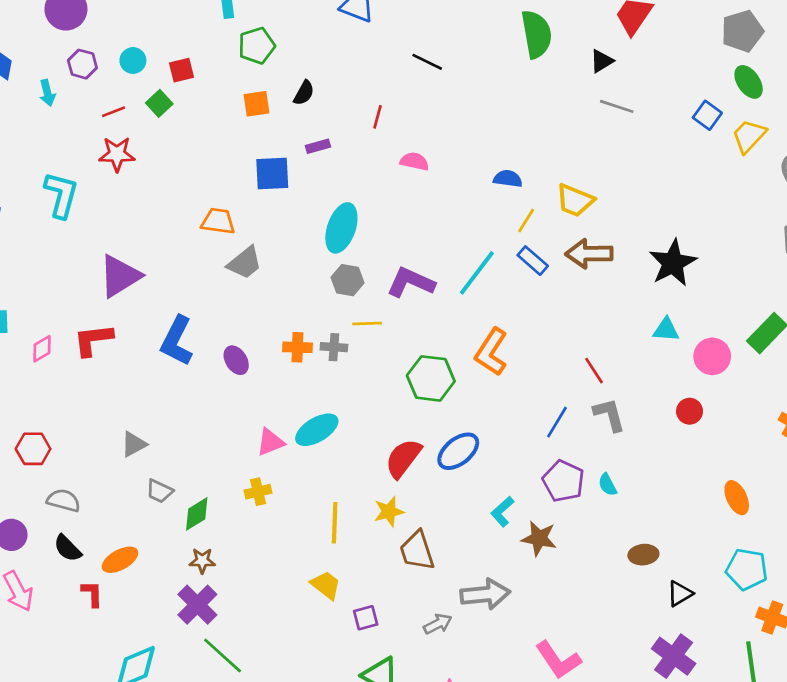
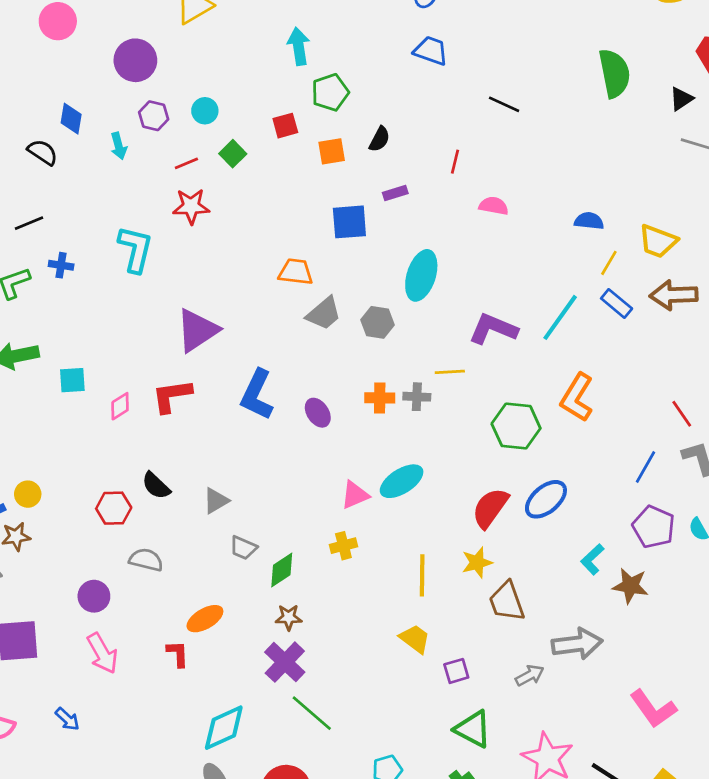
red square: (182, 70) -> (285, 126), moved
gray hexagon: (348, 280) -> (378, 322), moved
black semicircle: (68, 548) -> (156, 486), moved

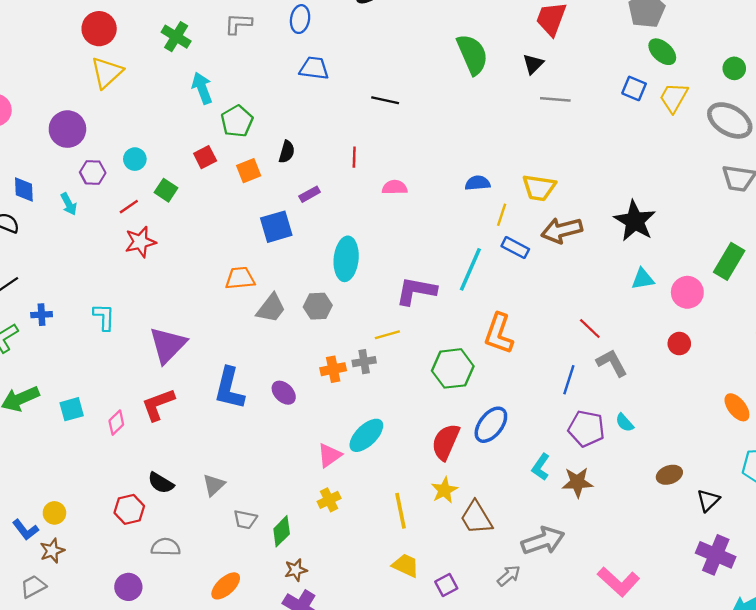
cyan L-shape: (135, 249) -> (104, 317), moved, size x0.7

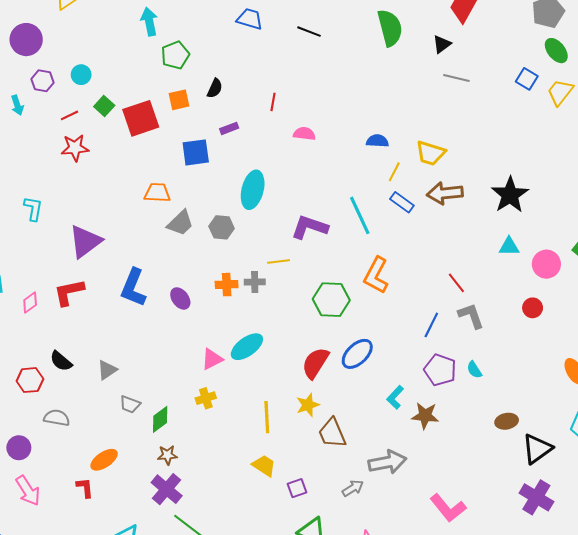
black line: (385, 100) -> (309, 32), moved
red square: (205, 157) -> (141, 118), moved, size x1.8
cyan line: (470, 269) -> (360, 215), turned -57
black triangle: (708, 500) -> (537, 449), size x1.5

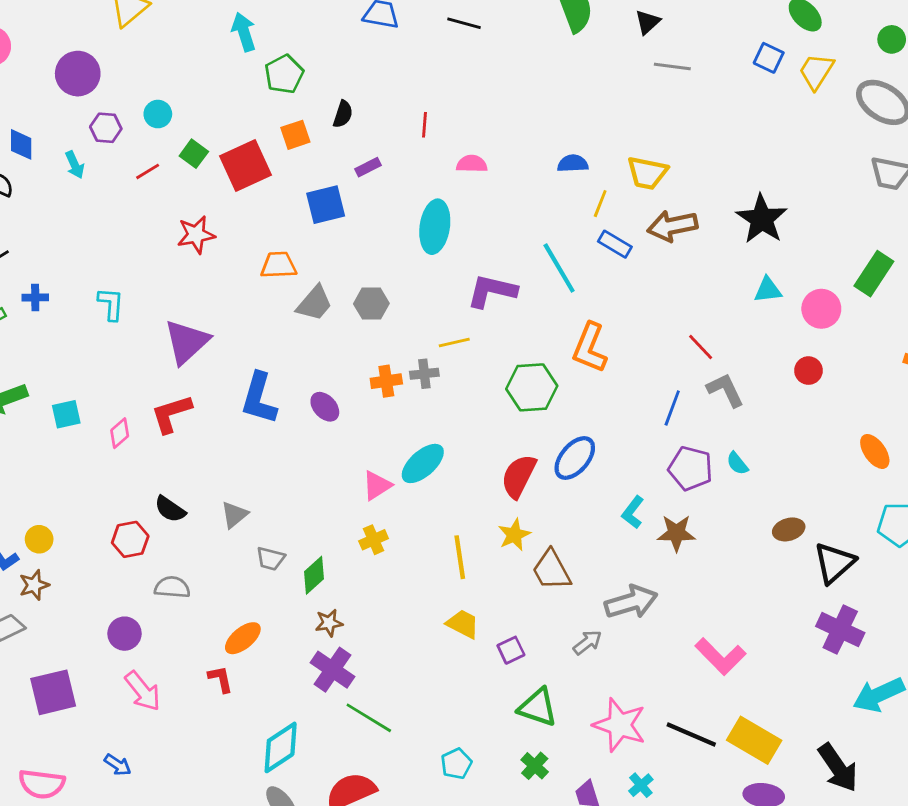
red star: (75, 148) -> (196, 235), moved
cyan ellipse: (253, 190) -> (435, 227), moved

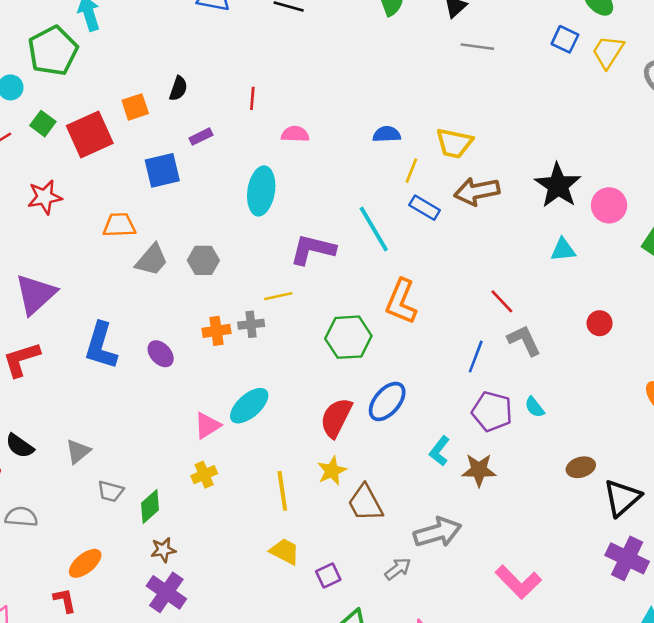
green pentagon: (284, 74) -> (53, 51), moved, size x1.4
pink circle: (821, 309) -> (609, 205), moved

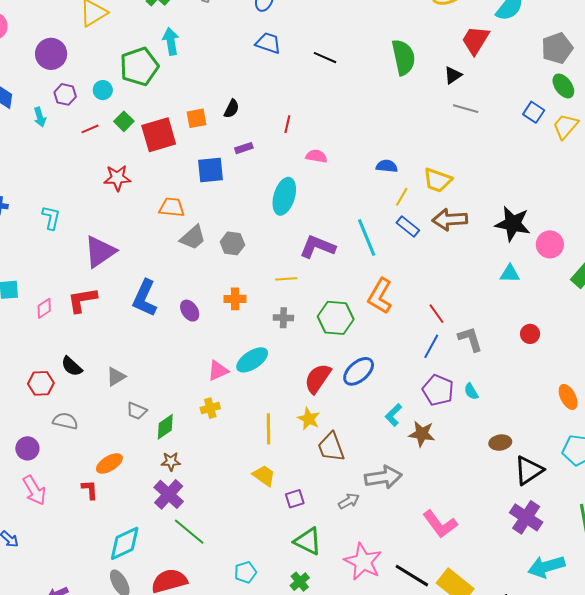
black star: (558, 185) -> (513, 224), turned -30
red line: (502, 301) -> (437, 314), moved
gray cross: (251, 324) -> (283, 318), moved
yellow star: (332, 471) -> (309, 419), turned -30

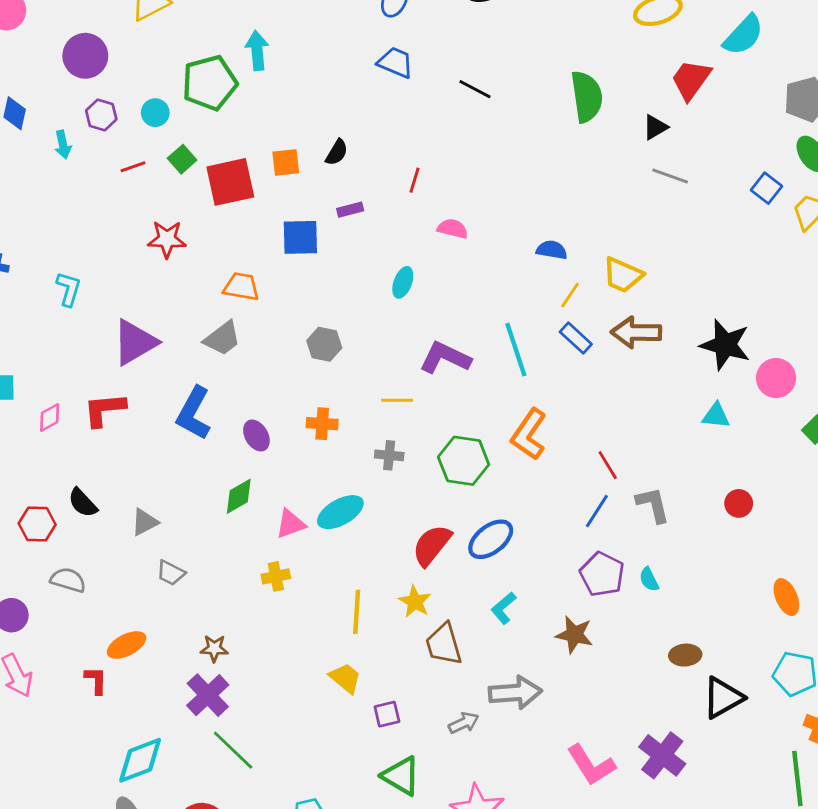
cyan ellipse: (284, 196) -> (403, 282), size x0.6
gray trapezoid: (193, 238) -> (222, 338), moved
cyan L-shape: (393, 415) -> (504, 608), moved
green diamond: (165, 427) -> (239, 496), moved
purple cross: (526, 517) -> (662, 755), moved

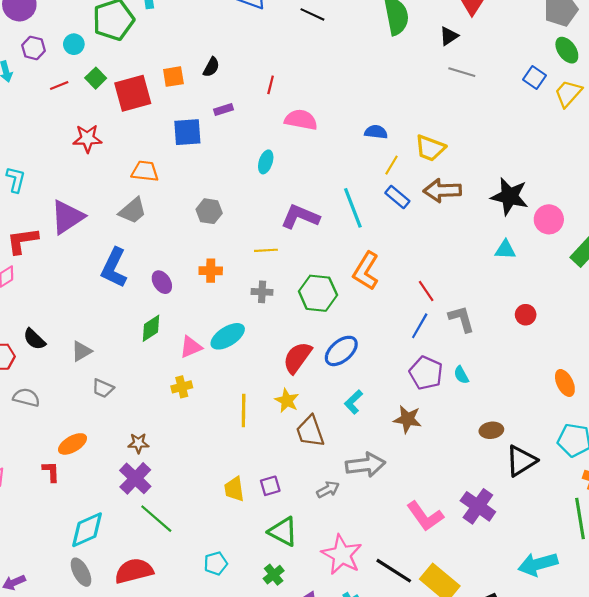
pink semicircle: (453, 229) -> (301, 120), size x1.4
red L-shape: (104, 410) -> (22, 241), moved
yellow trapezoid: (345, 678) -> (234, 489), moved, turned -135

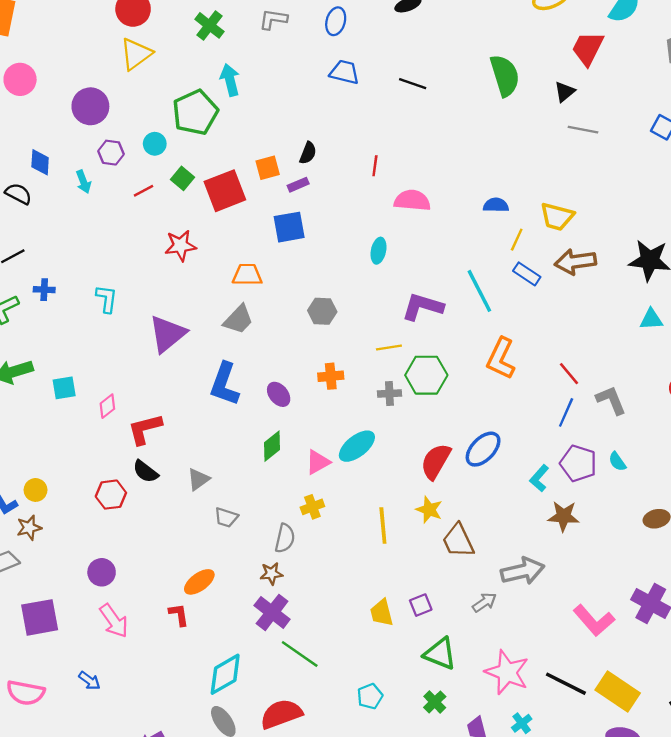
purple rectangle: (223, 109) -> (298, 185), moved
red L-shape: (22, 241) -> (145, 429), moved
green hexagon: (318, 293) -> (426, 375), moved
gray semicircle: (26, 397) -> (285, 538), moved, turned 95
cyan L-shape: (354, 402) -> (539, 478), moved

